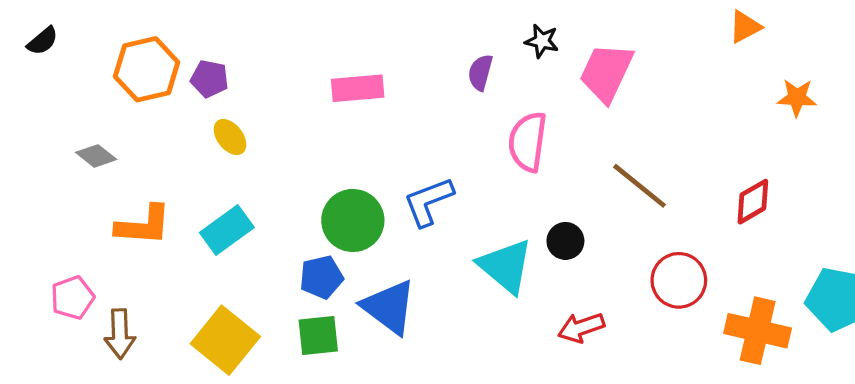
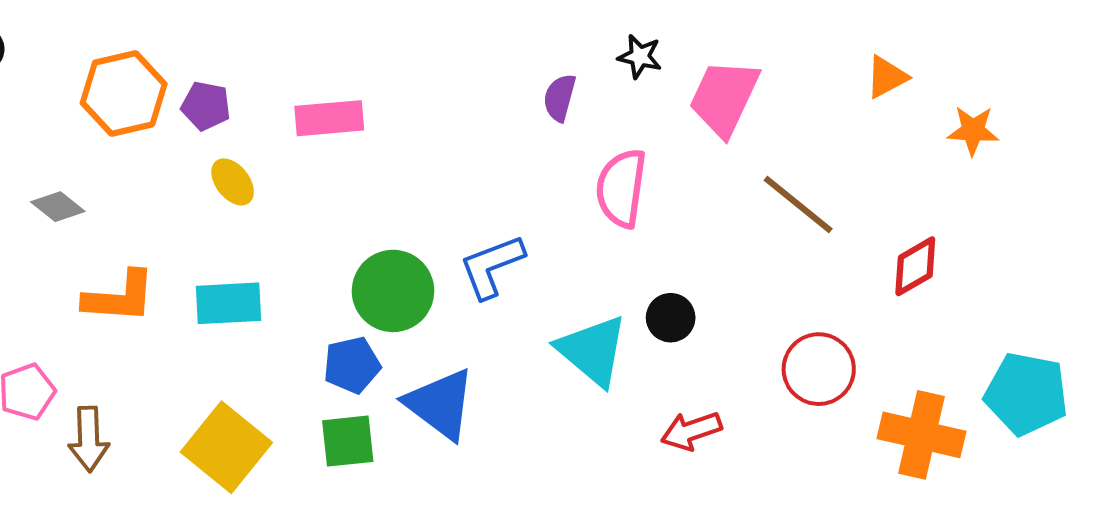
orange triangle: (745, 27) -> (887, 77), moved
pink rectangle: (358, 88) -> (329, 118), moved
brown line: (639, 186) -> (798, 205), moved
cyan rectangle: (227, 230) -> (228, 303), turned 33

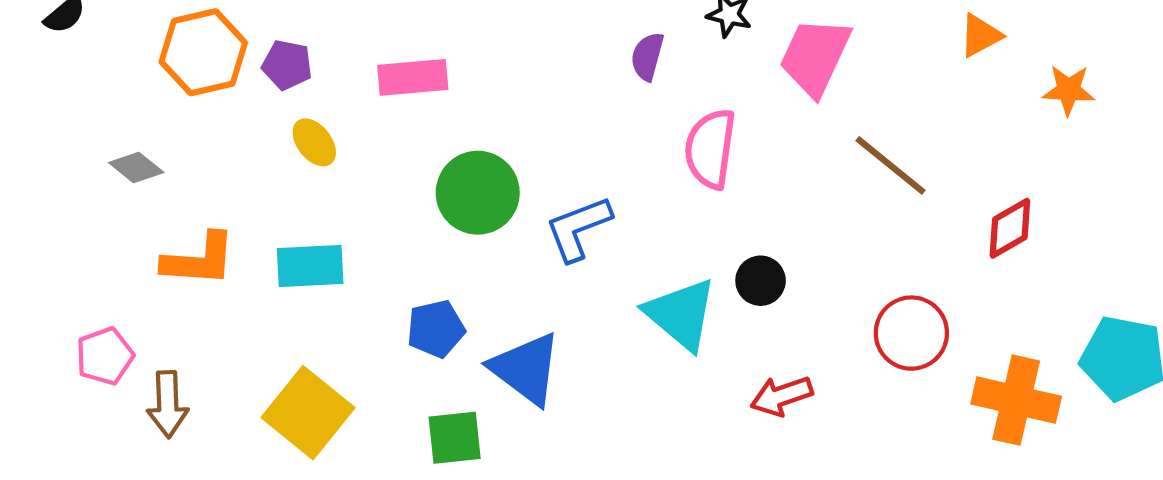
green circle: (393, 291) -> (478, 193), moved
green square: (348, 441) -> (455, 438), moved

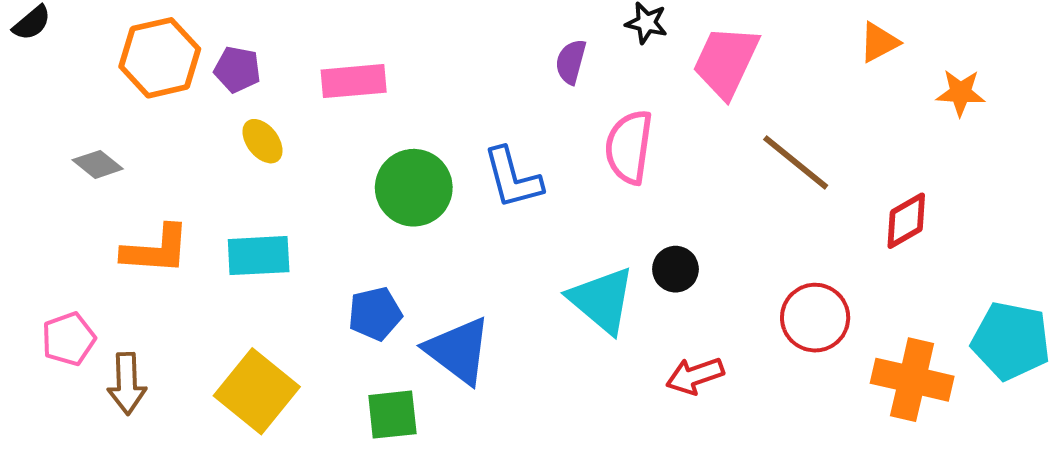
blue L-shape: (578, 228) -> (513, 178), moved, turned -84

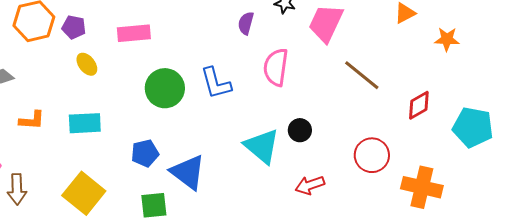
orange L-shape: (156, 250) -> (32, 120), size x0.7
cyan pentagon: (1011, 341) -> (473, 127), moved

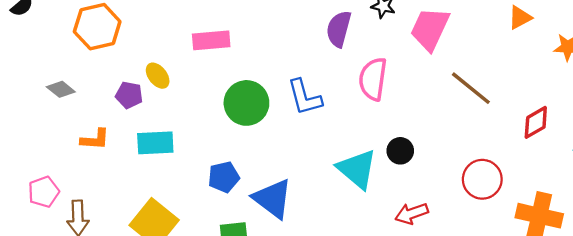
purple semicircle: (246, 23) -> (339, 29), size x1.4
purple pentagon: (74, 27) -> (129, 95), moved

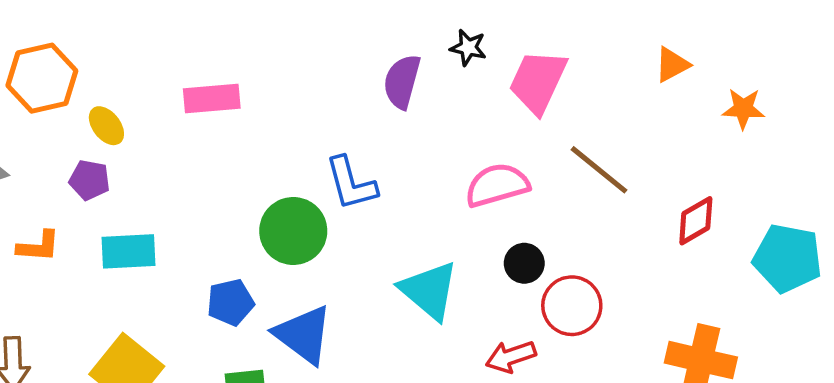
yellow ellipse: (158, 76) -> (106, 126), moved
pink semicircle: (373, 79) -> (497, 185), moved, turned 66
green circle: (246, 103) -> (293, 231), moved
black circle: (400, 151) -> (524, 263), moved
red circle: (482, 179) -> (572, 306), moved

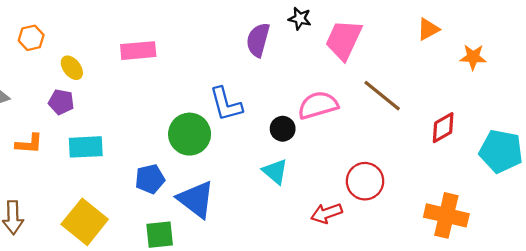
orange hexagon: (42, 78) -> (31, 38), size x0.6
black circle: (524, 263) -> (283, 129), moved
cyan triangle: (429, 290) -> (275, 172), size x0.7

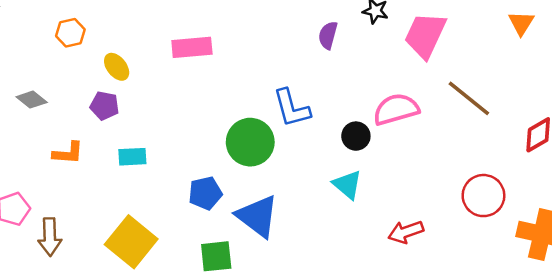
orange triangle: (428, 29) -> (521, 23), turned -30
purple semicircle: (258, 40) -> (328, 35), size x0.7
cyan rectangle: (86, 147) -> (132, 157), size x0.7
red circle: (365, 181) -> (483, 196), moved

